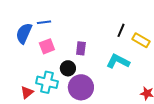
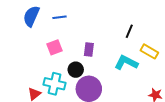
blue line: (44, 22) -> (60, 17), moved
blue semicircle: (24, 33) -> (31, 16), moved
yellow rectangle: (141, 40) -> (149, 51), moved

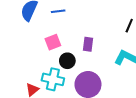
black circle: (76, 70) -> (67, 61), moved

